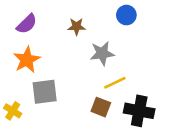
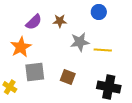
purple semicircle: (27, 24) -> (34, 22), moved
yellow line: (115, 83) -> (103, 50), moved, turned 30
brown square: (101, 107) -> (68, 77), moved

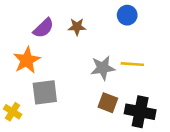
gray star: (80, 42) -> (103, 68), moved
brown square: (68, 77) -> (108, 103), moved

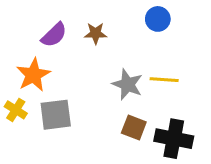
gray star: (103, 68) -> (127, 84), turned 30
yellow cross: (13, 112) -> (16, 110), moved

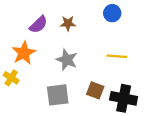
gray star: (127, 84) -> (67, 60), moved
gray square: (56, 115) -> (58, 95), moved

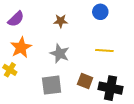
purple semicircle: (38, 25) -> (16, 19), moved

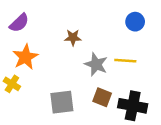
blue circle: (100, 12) -> (135, 22), moved
brown star: (61, 21) -> (73, 38), moved
gray star: (60, 54) -> (96, 64), moved

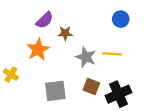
purple semicircle: (19, 23) -> (45, 20), moved
orange star: (25, 57) -> (38, 50), moved
black cross: (133, 106) -> (118, 94), turned -35

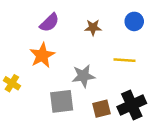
brown star: (65, 33) -> (93, 27), moved
gray star: (86, 57) -> (83, 76), moved, turned -30
brown square: (91, 86) -> (102, 109), moved, turned -35

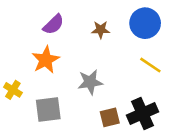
blue circle: (134, 21) -> (145, 23), size x1.5
yellow line: (125, 60) -> (150, 65), moved, turned 30
gray square: (62, 101) -> (48, 110), moved

